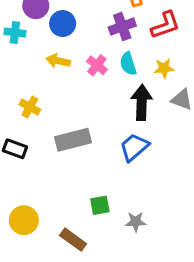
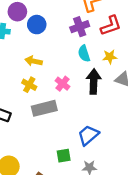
yellow arrow: (58, 61) -> (34, 61), moved
pink cross: (97, 65) -> (63, 84), moved
yellow cross: (30, 107) -> (29, 85), moved
blue trapezoid: (134, 147) -> (88, 135), moved

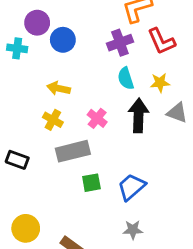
red L-shape: (111, 26) -> (161, 41), turned 85
green square: (64, 156) -> (91, 183), moved

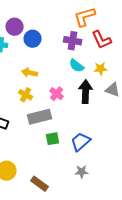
purple cross: (120, 43) -> (73, 41), turned 30
cyan semicircle: (126, 78) -> (77, 66), turned -35

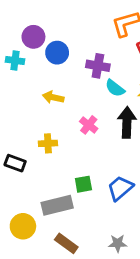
purple cross: (73, 41) -> (98, 66), moved
yellow cross: (26, 95) -> (48, 143), moved, turned -32
gray rectangle: (40, 117) -> (57, 205), moved
gray star: (82, 172) -> (118, 243), moved

